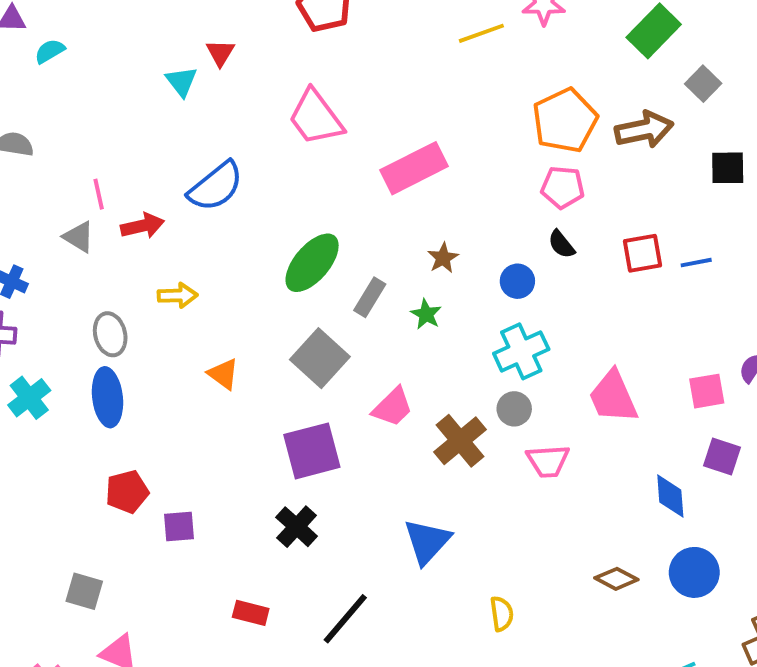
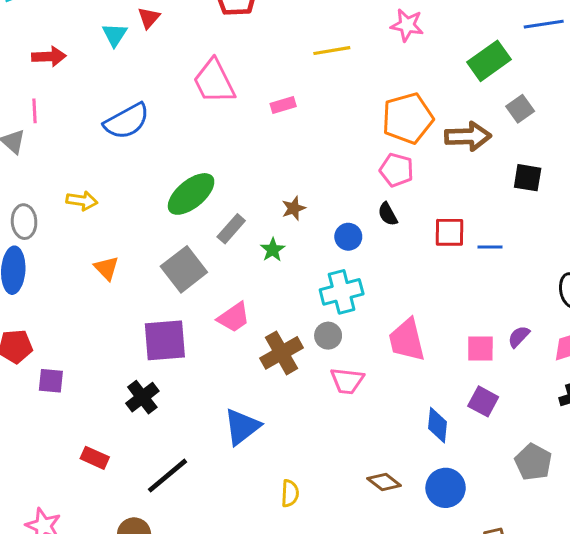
yellow line: (481, 33) -> (332, 51), moved
pink rectangle: (414, 168) -> (283, 105), moved, size x0.5
red arrow: (142, 226) -> (49, 56), moved

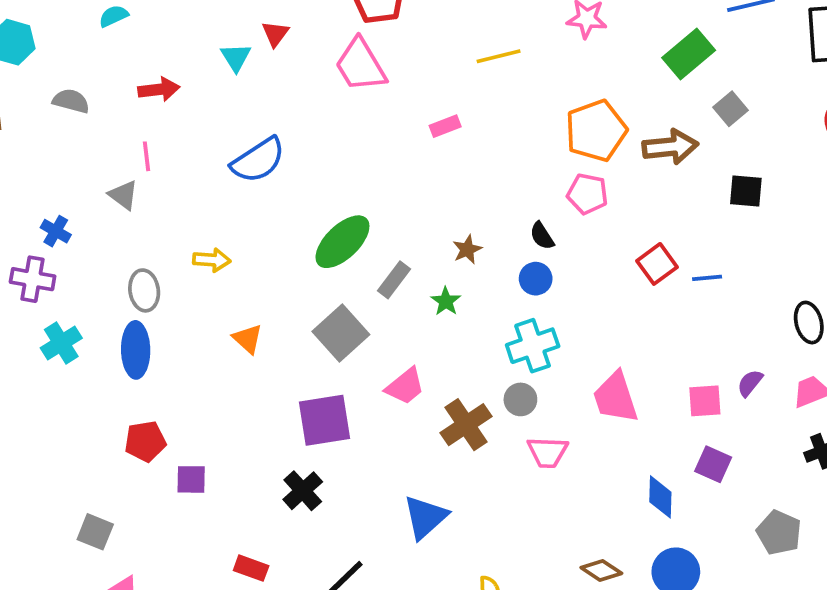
pink trapezoid: (214, 81) -> (360, 65), moved
black semicircle: (388, 214) -> (542, 236), moved
red square: (450, 232) -> (657, 264), turned -32

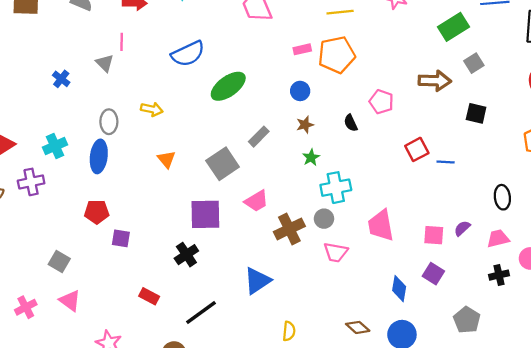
orange pentagon: (596, 131) -> (337, 55), moved
green ellipse: (342, 242) -> (228, 86), moved
purple cross: (33, 279) -> (31, 182), moved, turned -30
blue circle: (536, 279) -> (300, 91), moved
green star: (446, 301) -> (311, 157), moved

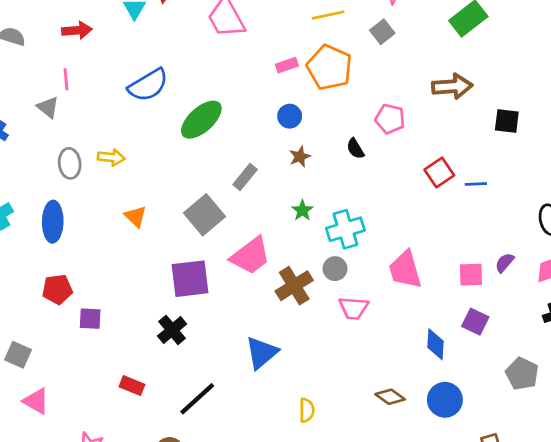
orange pentagon: (337, 55) -> (329, 67), turned -30
gray square: (474, 63) -> (382, 32), moved
gray ellipse: (109, 122) -> (70, 163), moved
green star: (311, 157) -> (302, 210), moved
pink trapezoid: (256, 201) -> (250, 256), size x1.4

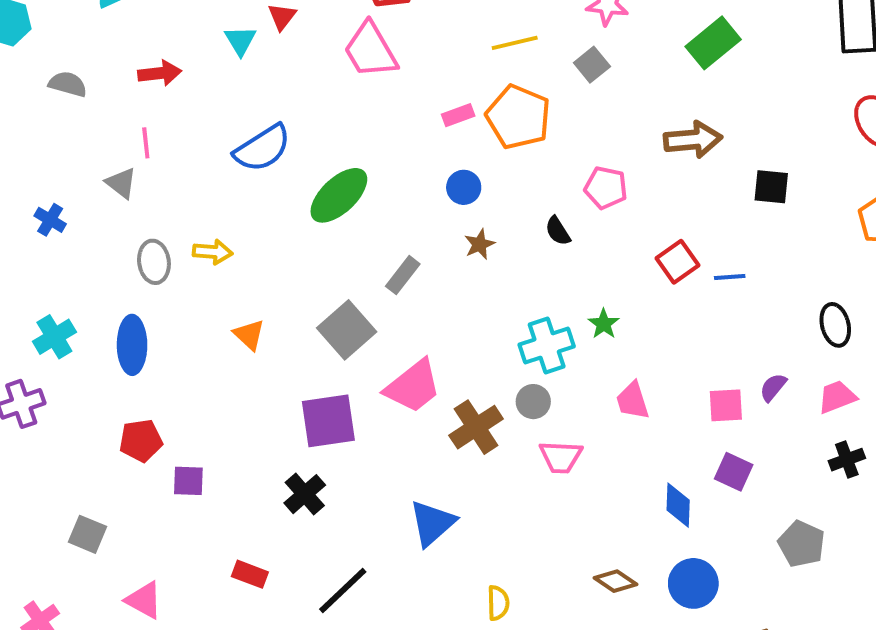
green star: (302, 210) -> (604, 324), moved
pink trapezoid: (405, 270) -> (633, 401), size x0.7
pink triangle: (36, 401) -> (144, 600), moved

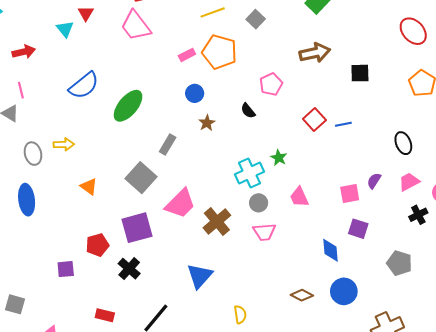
pink pentagon: (606, 188) -> (271, 84), turned -30
gray circle: (533, 402) -> (259, 203), moved
red pentagon: (141, 441) -> (97, 245), moved

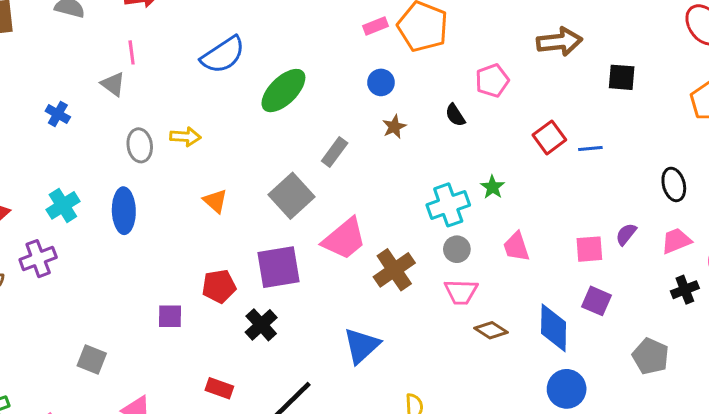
blue diamond: (331, 250) -> (554, 328), size x1.4
brown diamond: (302, 295) -> (491, 330), moved

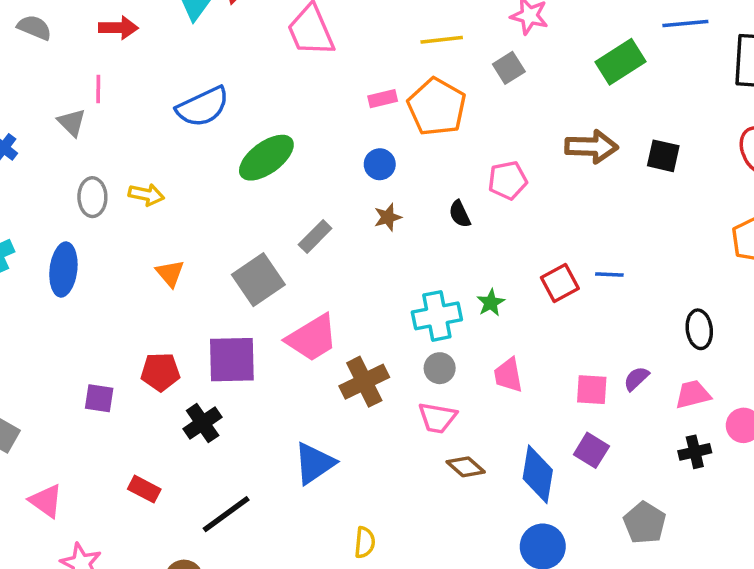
black square: (622, 77) -> (663, 156), moved
red square: (549, 137) -> (560, 283), moved

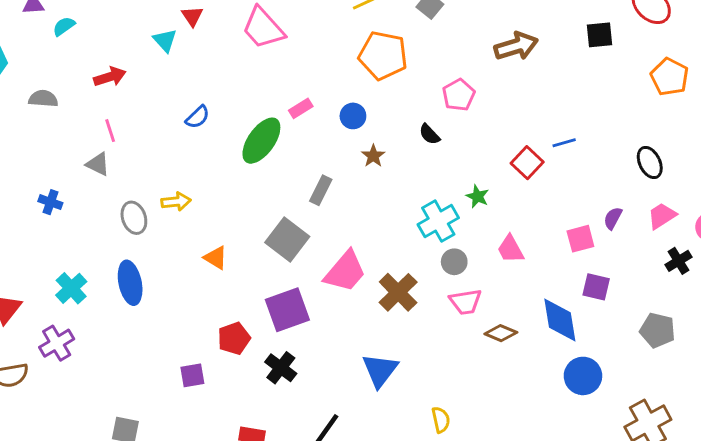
pink rectangle: (383, 99) -> (301, 108), moved
blue semicircle: (203, 107) -> (198, 117), size x0.6
black square: (663, 156) -> (600, 35), moved

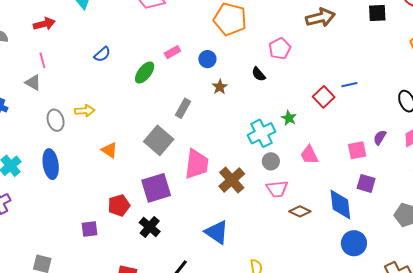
green ellipse: (261, 141) -> (145, 72), size x0.7
pink trapezoid: (345, 271) -> (197, 164), turned -36
blue triangle: (380, 370) -> (217, 232), turned -36

